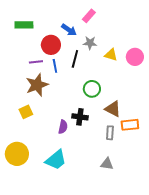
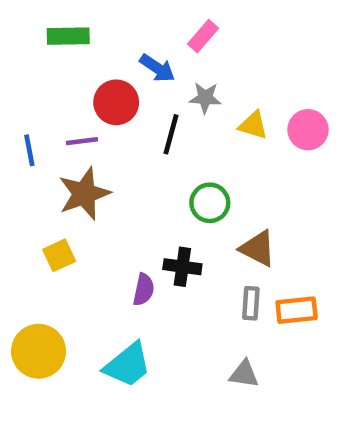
green rectangle: (24, 25) -> (68, 36), moved
blue line: (55, 66) -> (29, 150), moved
orange rectangle: (130, 125) -> (297, 310), moved

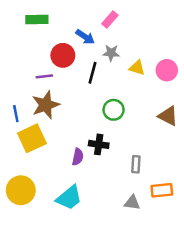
blue line: (29, 150) -> (16, 114), moved
brown triangle: (258, 248) -> (168, 116), moved
yellow square: (59, 255) -> (32, 138), size x1.6
orange rectangle: (297, 310) -> (162, 190), moved

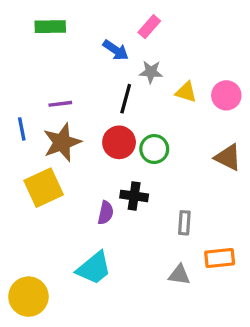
red circle: (63, 55) -> (119, 142), moved
blue line: (16, 114) -> (22, 129), moved
yellow circle: (21, 190) -> (28, 297), moved

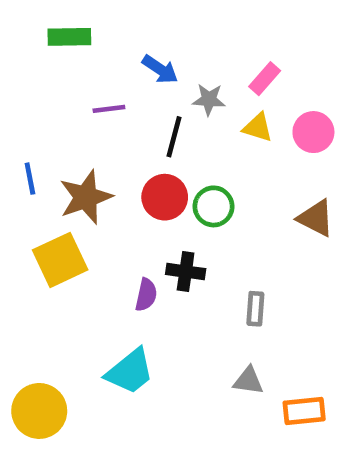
pink rectangle: (149, 27) -> (265, 79), moved
purple line: (60, 104) -> (109, 109), moved
orange rectangle: (220, 258) -> (304, 411), moved

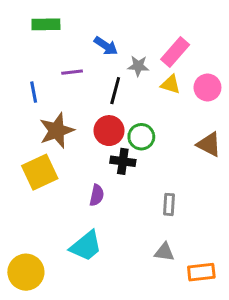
pink rectangle: (265, 79) -> (175, 52), size x1.4
blue line: (30, 179) -> (34, 92), moved
black cross: (186, 272) -> (123, 161), moved

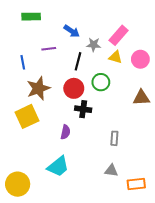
green circle: (141, 137) -> (101, 82), moved
brown triangle: (209, 144) -> (141, 98), turned -30

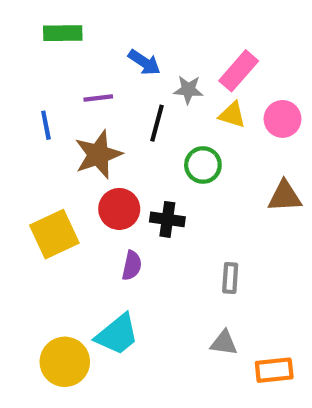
brown star: (38, 88) -> (98, 155), moved
red circle: (74, 88) -> (119, 209), moved
yellow circle: (18, 184) -> (65, 362), moved

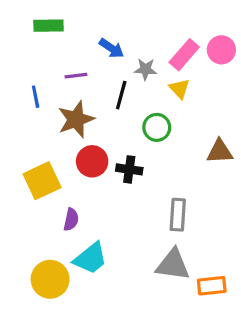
yellow triangle: (232, 115) -> (179, 89), turned 30
pink circle: (283, 119) -> (221, 50), moved
purple semicircle: (132, 265) -> (71, 220), moved
gray rectangle: (230, 278) -> (178, 215), size x1.4
gray triangle: (224, 343) -> (173, 265), size x1.6

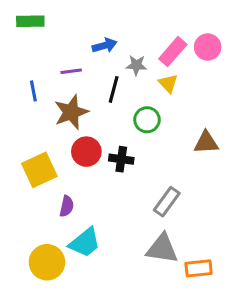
green rectangle: (48, 26) -> (30, 21), moved
blue arrow: (111, 48) -> (105, 45), turned -50
gray rectangle: (178, 215) -> (167, 202), turned 32

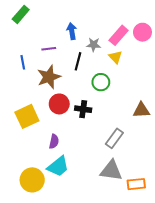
green rectangle: (30, 21) -> (21, 14), turned -48
blue arrow: (105, 45) -> (72, 31), turned -84
brown triangle: (206, 142) -> (141, 110), moved
purple semicircle: (67, 206) -> (54, 141), moved

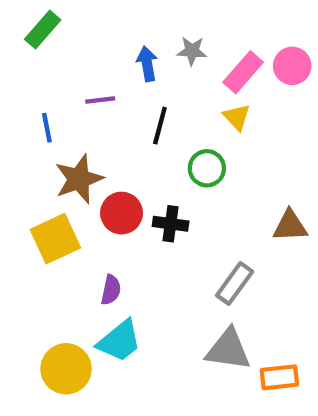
gray star: (94, 45) -> (192, 51), moved
brown star: (49, 77) -> (79, 179), moved

